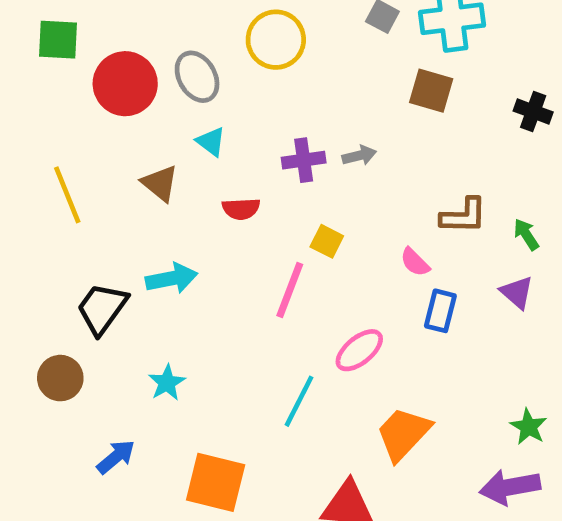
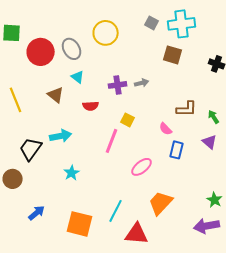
cyan star: (167, 383) -> (72, 173), moved
cyan line: (299, 401) -> (116, 211), moved

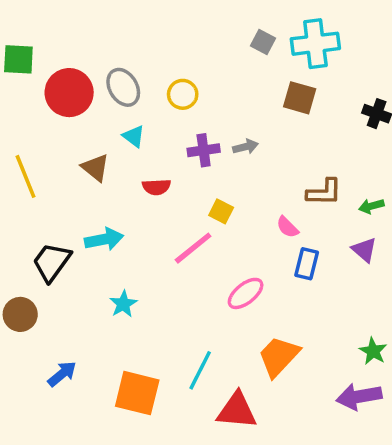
yellow circle: (106, 33) -> (183, 94), moved, size x0.7
green arrow: (214, 117) -> (371, 206), turned -72
pink line: (112, 141) -> (193, 248), turned 30

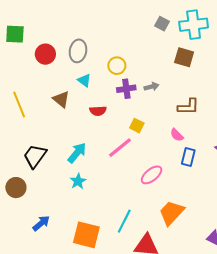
gray ellipse: (123, 87) -> (78, 51), turned 40
red circle: (69, 93) -> (45, 54), size x0.7
yellow circle: (183, 94) -> (117, 66), moved
brown L-shape: (324, 192) -> (188, 107), moved
cyan arrow: (104, 239) -> (77, 153), moved, turned -40

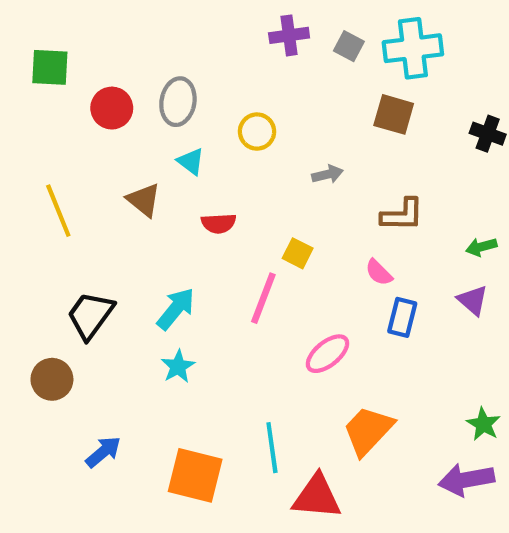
purple cross: (126, 89) -> (289, 35), moved
pink line: (120, 148) -> (263, 298), turned -30
cyan line: (124, 221) -> (272, 448), turned -35

